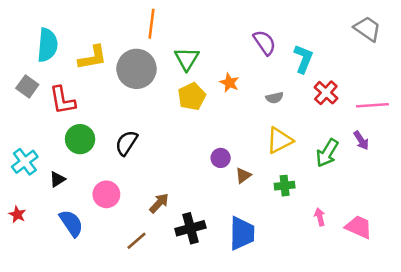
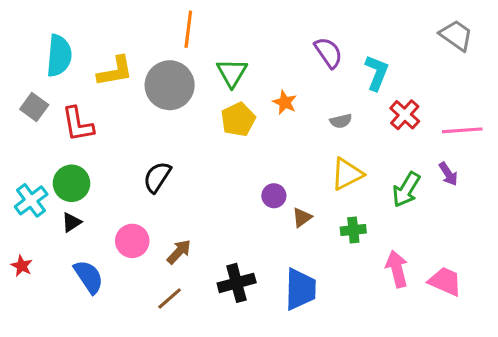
green circle: (80, 139) -> (72, 183), moved
brown arrow: (159, 203) -> (179, 252), moved
pink arrow: (320, 217) -> (397, 269), size x1.6

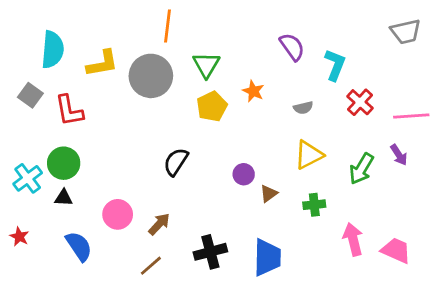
gray trapezoid: (456, 35) -> (406, 32), turned 132
black semicircle: (157, 177) -> (176, 162), moved
black triangle: (72, 222) -> (64, 198), turned 36

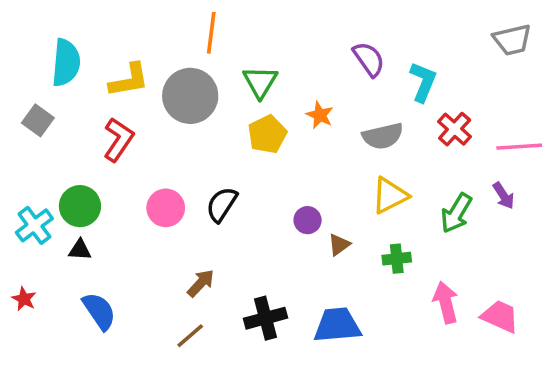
gray semicircle: (303, 108) -> (383, 136), size x1.6
red L-shape: (69, 111) -> (118, 140), moved, turned -136
pink circle: (118, 214) -> (166, 208), moved
blue trapezoid: (267, 257) -> (337, 325), turned -96

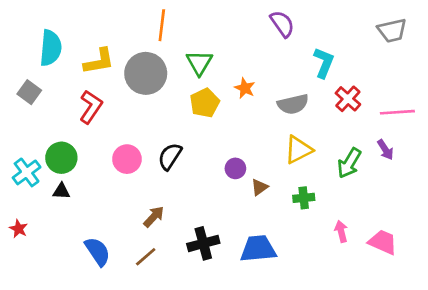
purple semicircle: (369, 59) -> (282, 24), moved
pink arrow: (446, 302) -> (341, 231), size x0.7
blue semicircle: (99, 311) -> (98, 251), moved

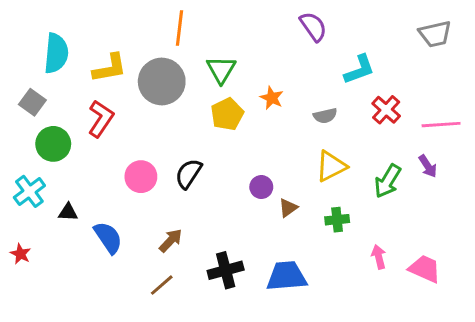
cyan L-shape: (324, 63) -> (359, 70), turned 48
gray semicircle: (293, 104) -> (325, 116), size x0.7
green circle: (61, 158) -> (53, 144), moved
blue semicircle: (98, 251) -> (108, 238), moved

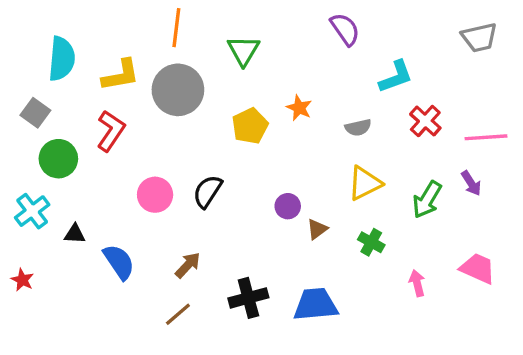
orange line: (180, 28) -> (176, 28), moved
green triangle: (221, 70) -> (243, 51), moved
green cross: (337, 220) -> (371, 242), turned 35
pink trapezoid: (425, 269) -> (478, 268), moved

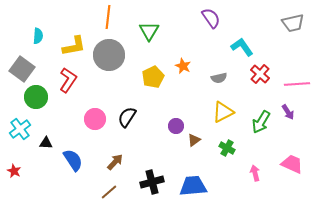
cyan semicircle: (62, 59) -> (38, 36), size x0.6
cyan L-shape: (396, 77) -> (242, 47), turned -105
gray square: (35, 113) -> (22, 69), size x1.4

